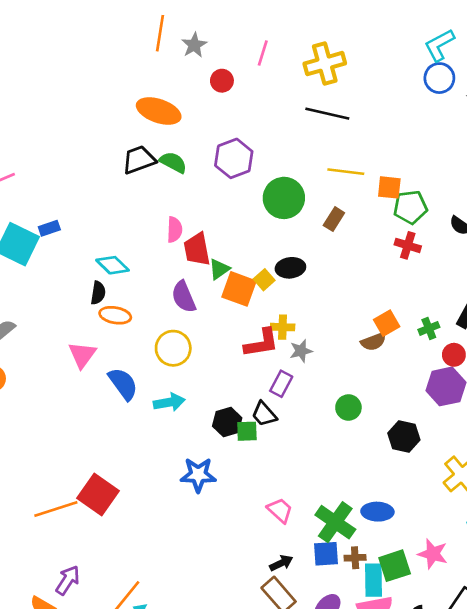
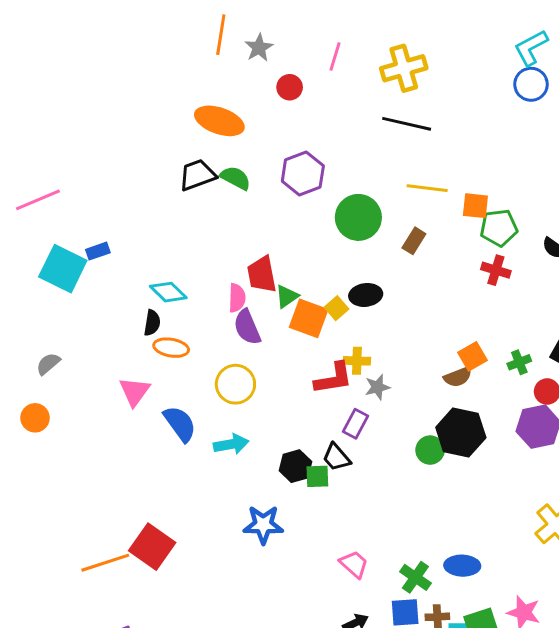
pink semicircle: (174, 230) -> (237, 298), moved
black hexagon: (404, 437) -> (461, 432), moved, size x1.4
green cross: (335, 522) -> (415, 577), size x0.7

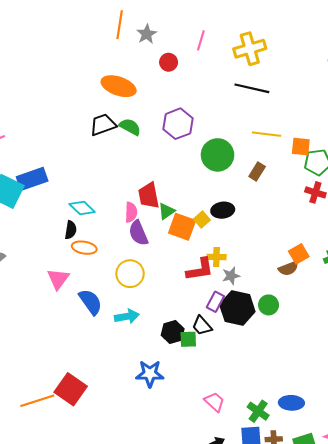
blue rectangle: (98, 251) -> (32, 179), size x1.8
black hexagon: (461, 432) -> (237, 308), moved
green circle: (430, 450) -> (269, 305), moved

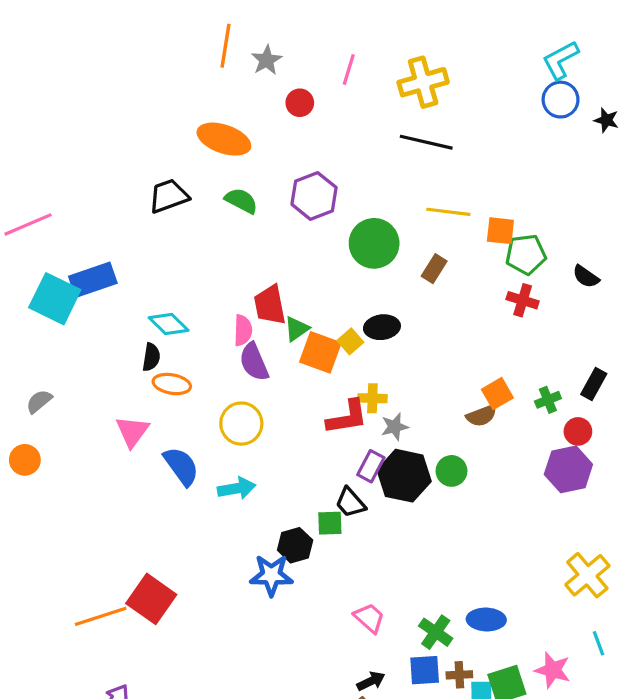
black trapezoid: (103, 125) -> (169, 196), moved
black hexagon: (173, 332) -> (295, 545), moved

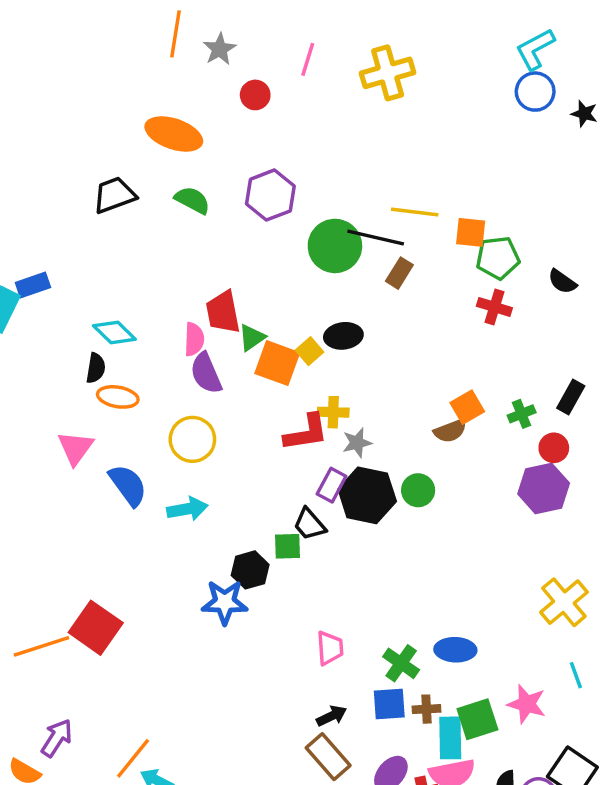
black line: (426, 142) -> (376, 237), moved
blue rectangle: (93, 280) -> (33, 285), size x0.7
pink trapezoid: (369, 618) -> (330, 648), turned 44

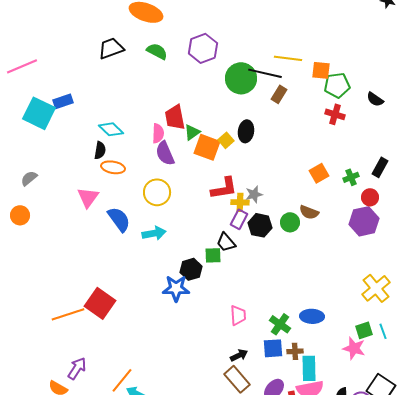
black ellipse: (343, 336) -> (246, 131), turned -75
yellow cross: (333, 412) -> (240, 202), moved
brown semicircle: (450, 431) -> (309, 212), moved, turned 42
black hexagon: (367, 495) -> (260, 225), size x0.7
green square: (477, 719) -> (364, 330), moved, size x0.7

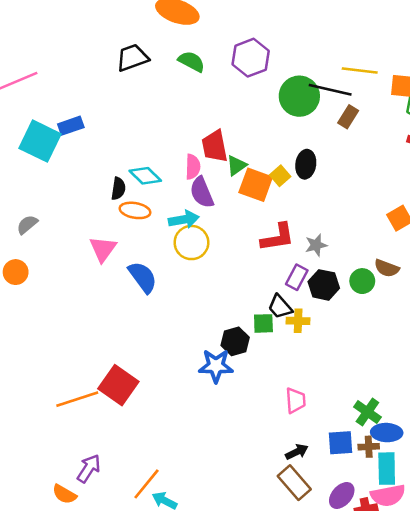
cyan diamond: (111, 129) -> (145, 176), moved
yellow cross: (240, 202) -> (298, 321), moved
cyan arrow: (154, 233) -> (184, 219), moved
blue ellipse: (312, 316) -> (387, 433), moved
green cross: (280, 324) -> (367, 412), moved

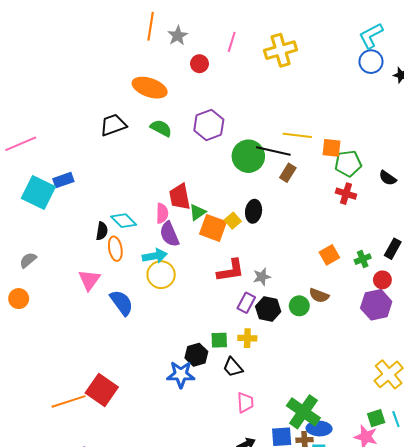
orange ellipse: (135, 210) -> (115, 249), turned 70
black trapezoid: (280, 307) -> (233, 367), moved
green cross: (367, 412) -> (303, 412), size x1.5

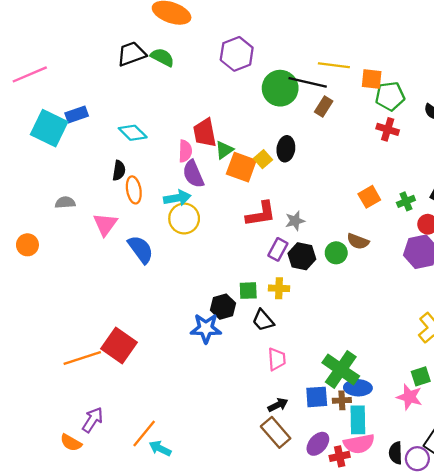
green semicircle: (161, 128) -> (162, 57), moved
cyan diamond: (124, 221) -> (133, 133), moved
gray semicircle: (28, 260) -> (65, 203), moved, turned 36

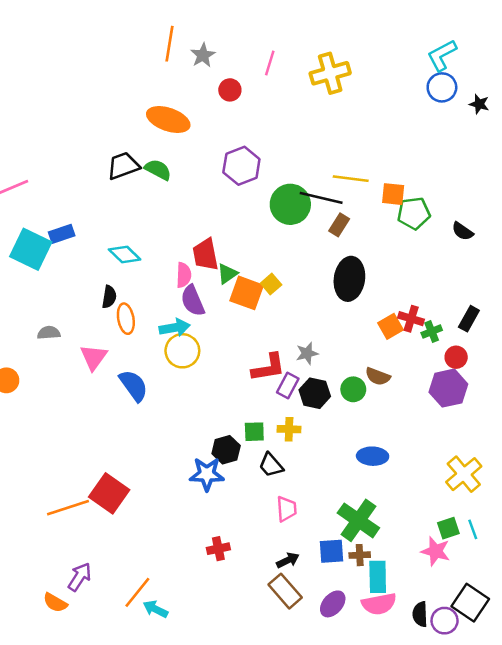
red cross: (388, 129) -> (411, 319), moved
black ellipse: (286, 149) -> (349, 279), moved, size x1.5
red L-shape: (261, 214) -> (268, 367), moved
blue ellipse: (358, 388) -> (373, 456), moved
red cross: (340, 456) -> (218, 549), moved

